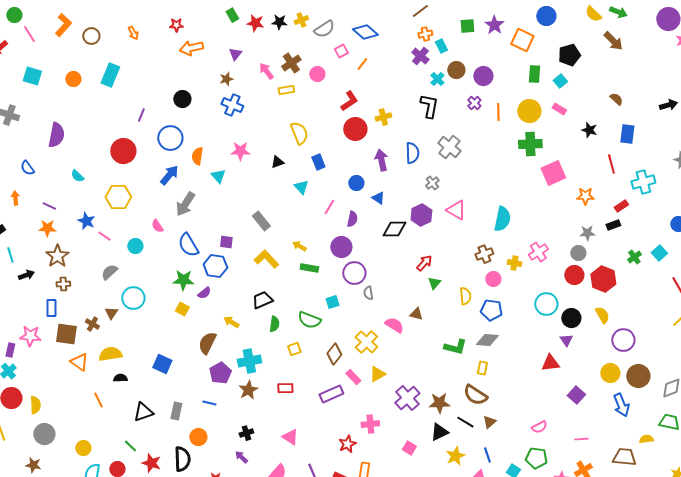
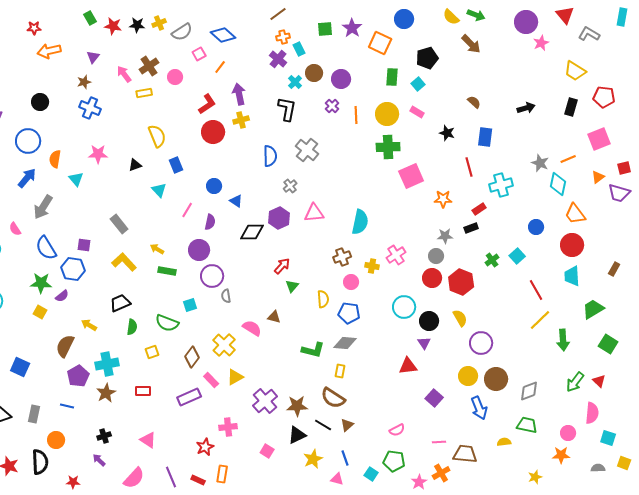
purple arrow: (381, 160) -> (239, 94), moved
pink triangle: (456, 210) -> (314, 213), turned -35
brown trapezoid: (624, 457) -> (465, 454), moved

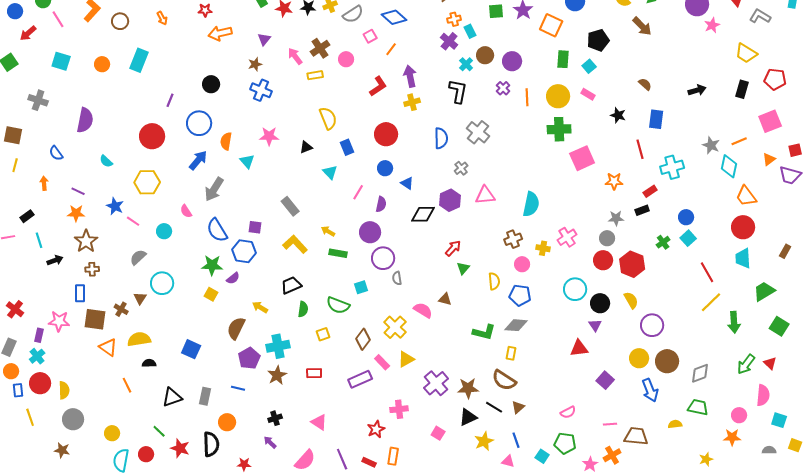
red circle: (213, 132) -> (386, 134), moved
blue circle: (536, 227) -> (686, 217), moved

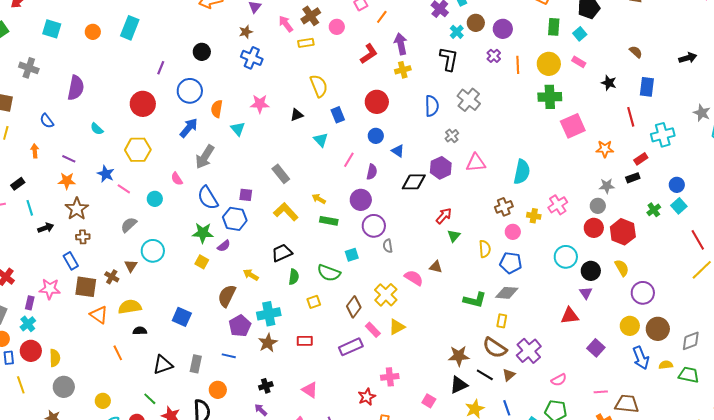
blue rectangle: (80, 293) -> (71, 261), turned -30
purple cross: (436, 383) -> (529, 351), moved
yellow semicircle: (675, 424) -> (666, 365), moved

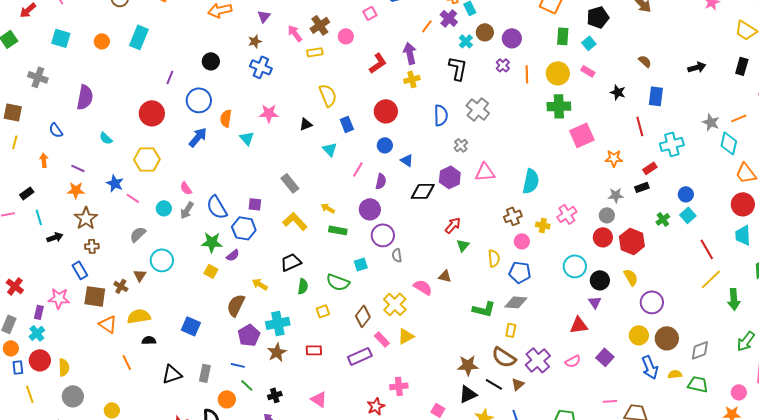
orange line: (382, 17) -> (427, 26), moved
gray arrow: (205, 157) -> (187, 210), moved, size x0.7
pink semicircle: (559, 380) -> (573, 361), moved
green line: (150, 399) -> (247, 385), moved

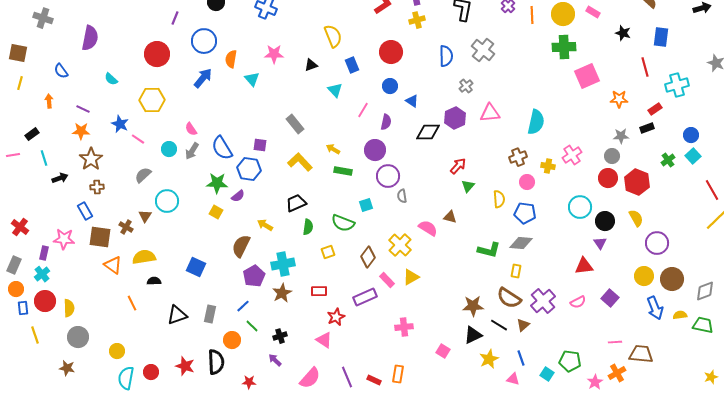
blue line: (238, 365) -> (243, 306), turned -56
red star: (376, 406) -> (336, 317), moved

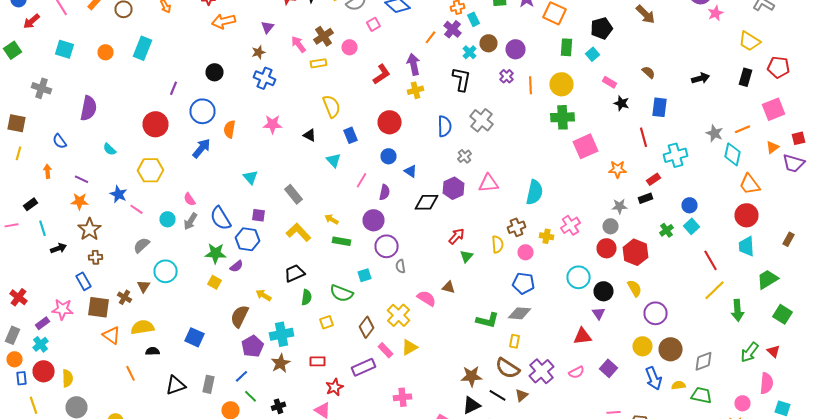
pink rectangle: (593, 12) -> (610, 82), moved
black triangle: (311, 65) -> (310, 135), turned 48
cyan triangle: (252, 79) -> (250, 177), moved
yellow semicircle: (499, 199) -> (498, 244), moved
purple rectangle: (44, 253) -> (42, 323), turned 40

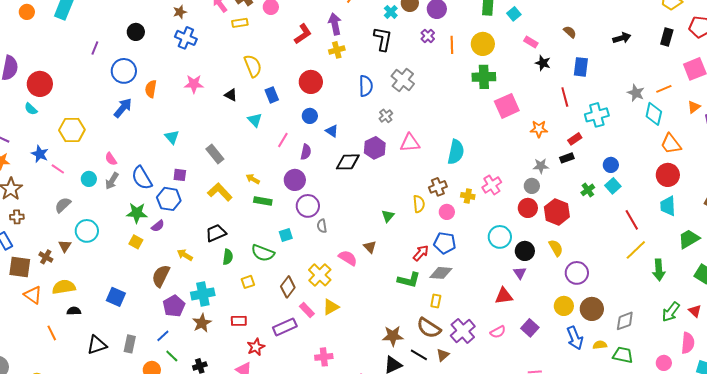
red circle: (156, 124) -> (40, 84), moved
red arrow: (456, 236) -> (421, 253), moved
brown triangle: (448, 287) -> (370, 247), turned 32

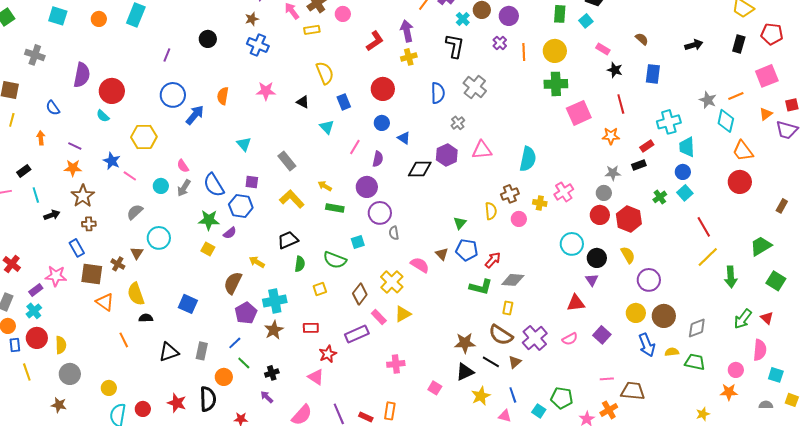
blue circle: (124, 71) -> (173, 95), moved
red line: (565, 97) -> (621, 104), moved
cyan trapezoid: (668, 206) -> (687, 147), moved
blue pentagon: (445, 243) -> (467, 250), moved
yellow semicircle: (64, 287) -> (136, 294), turned -100

